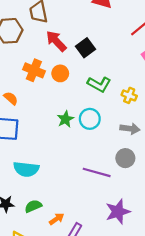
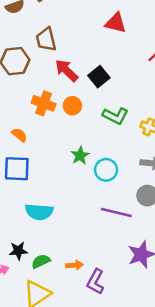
cyan circle: (90, 119) -> (106, 170), moved
green semicircle: (33, 206) -> (41, 261), moved
orange arrow: (57, 219) -> (74, 265), turned 32

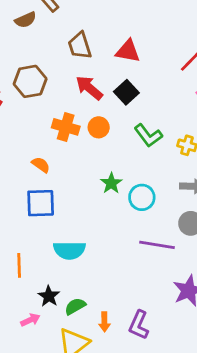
red triangle: (116, 23) -> (128, 51), moved
brown trapezoid: (46, 39) -> (80, 46), moved
green L-shape: (115, 116) -> (148, 135), turned 30
black star: (18, 251) -> (49, 296), turned -30
orange arrow: (74, 265) -> (104, 322), moved, turned 98

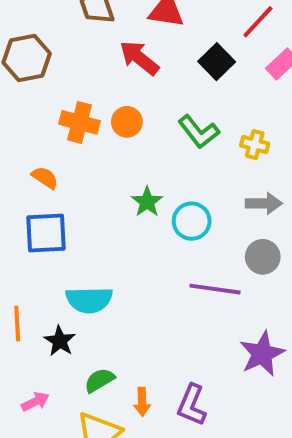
red arrow: (89, 88) -> (139, 58), moved
black square: (126, 92) -> (217, 62), moved
black star: (49, 296) -> (60, 341), moved

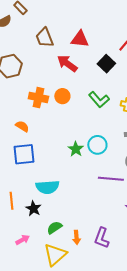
green star: (147, 202) -> (76, 149), moved

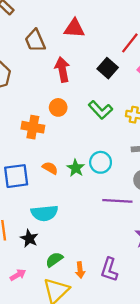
red triangle: (80, 39) -> (74, 28), moved
red arrow: (67, 63) -> (62, 70), turned 45
orange cross: (38, 98) -> (33, 127), moved
orange semicircle: (22, 126) -> (50, 168), moved

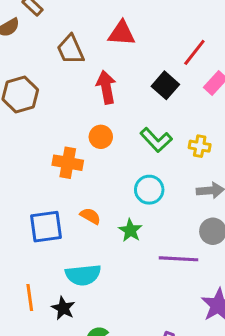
cyan circle: (101, 162) -> (149, 190), moved
green star: (76, 168) -> (130, 230), moved

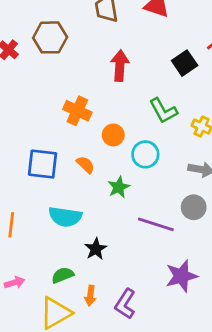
red arrow: (106, 87) -> (120, 66), moved
orange circle: (101, 137) -> (113, 135), moved
black star: (63, 308) -> (96, 249), moved

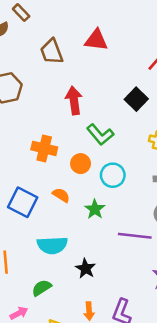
black square: (185, 63) -> (136, 99), moved
green L-shape: (163, 111) -> (100, 135), moved
blue square: (43, 164) -> (23, 202), turned 32
green semicircle: (63, 275) -> (42, 288), moved

